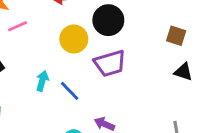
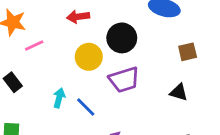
brown square: (176, 36) -> (188, 52), turned -30
black triangle: (183, 72) -> (179, 92), moved

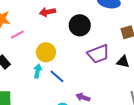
yellow circle: (89, 57) -> (46, 52), moved
purple trapezoid: (124, 80) -> (98, 54), moved

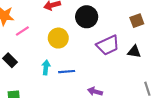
yellow circle: (46, 52) -> (58, 38), moved
blue line: (57, 76) -> (67, 72), turned -42

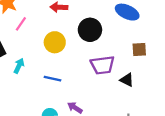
pink line: (22, 31) -> (21, 24), turned -40
cyan arrow: (46, 67) -> (19, 66), moved

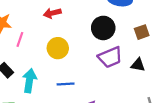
black circle: (90, 30) -> (103, 28), moved
cyan arrow: (19, 66) -> (29, 81), size x1.5

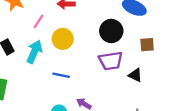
pink line: (20, 39) -> (38, 21), moved
cyan arrow: (29, 81) -> (34, 52), moved

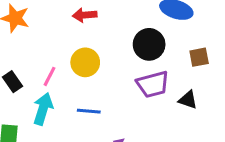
pink line: (38, 21) -> (50, 76), moved
cyan arrow: (34, 52) -> (43, 109), moved

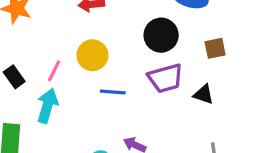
blue line: (89, 111) -> (113, 92), moved

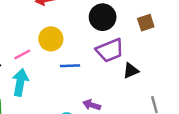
pink line: (54, 71) -> (22, 54), turned 42
black triangle: (204, 94) -> (131, 71), moved, turned -35

